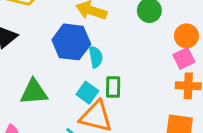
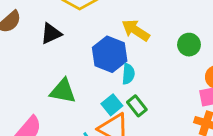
green rectangle: (113, 87) -> (137, 106), turned -54

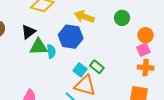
cyan semicircle: (128, 74) -> (51, 51), moved
green triangle: (63, 91) -> (39, 47), moved

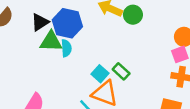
green circle: (122, 18) -> (133, 15), moved
blue hexagon: (71, 37) -> (67, 23), moved

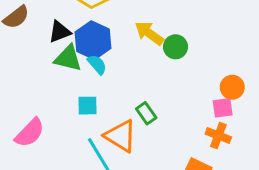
cyan semicircle: (66, 48) -> (97, 64), moved, turned -49
cyan square: (100, 74) -> (87, 106), moved, turned 35

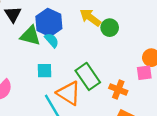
black triangle: (60, 32) -> (13, 14), moved, turned -42
green rectangle: (146, 113) -> (88, 76), size x1.6
orange cross: (218, 135) -> (118, 90), moved

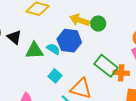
blue hexagon: (49, 22) -> (69, 41), moved
cyan square: (44, 71) -> (55, 76), turned -32
green rectangle: (88, 76) -> (106, 66), moved

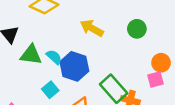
green circle: (98, 24) -> (137, 29), moved
blue hexagon: (69, 41) -> (74, 66), moved

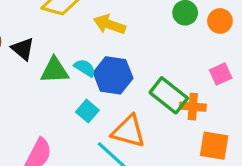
yellow arrow: (92, 28) -> (110, 24), moved
orange circle: (161, 63) -> (220, 21), moved

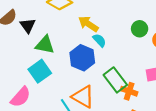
cyan semicircle: (85, 68) -> (99, 40), moved
cyan square: (87, 111) -> (40, 71), moved, size x1.5

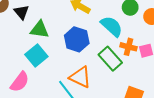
cyan semicircle: (99, 40) -> (112, 26), moved, size x1.6
orange cross: (129, 91) -> (128, 47), moved

